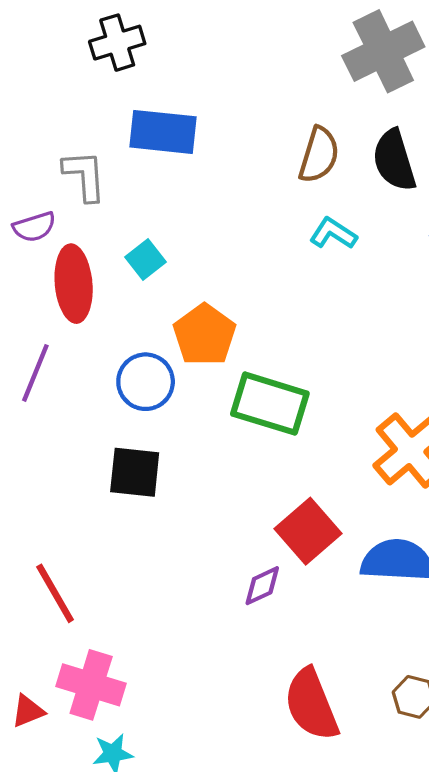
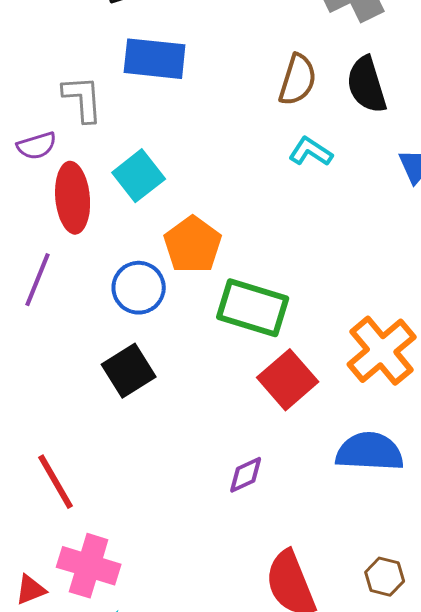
cyan square: (146, 260) -> (139, 176), size x1.4
black square: (135, 472) -> (129, 371), turned -38
red square: (308, 531) -> (288, 380), moved

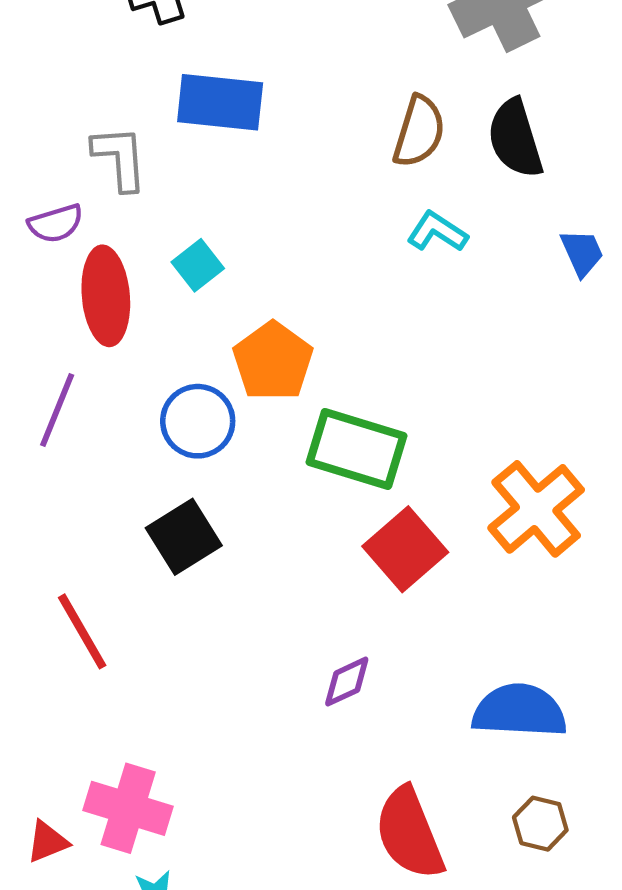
cyan square: (139, 176) -> (198, 265), size x0.7
blue semicircle: (370, 452) -> (519, 711), moved
red line: (56, 482) -> (82, 631), moved

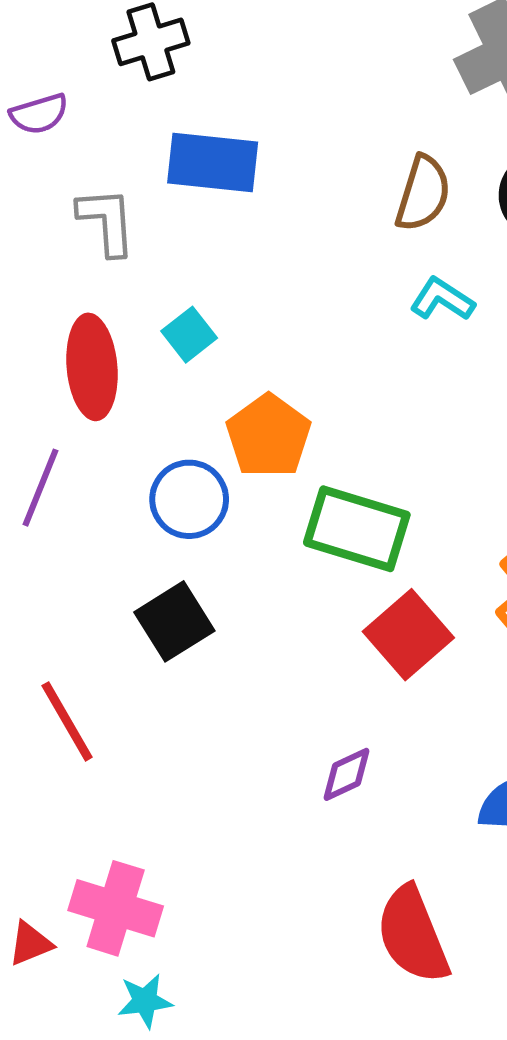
purple semicircle: (56, 223) -> (39, 114), moved

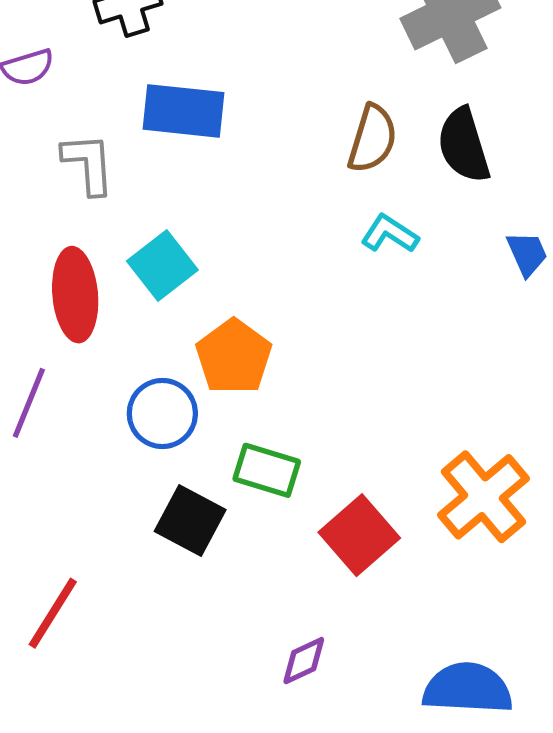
cyan square: (189, 335) -> (162, 266), size x1.4
green rectangle: (357, 529) -> (267, 470), moved, size x0.7
black square: (174, 621) -> (190, 521), moved, turned -30
red line: (67, 721) -> (53, 613), turned 62

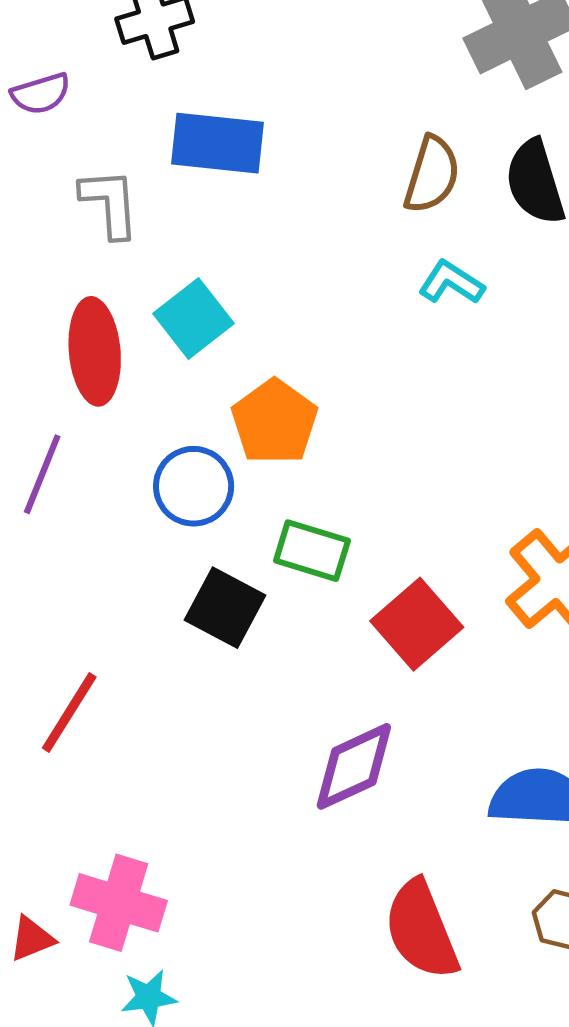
purple diamond: (304, 661) -> (354, 766), size x1.6

